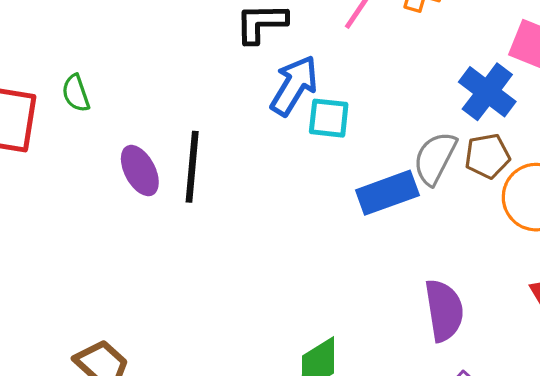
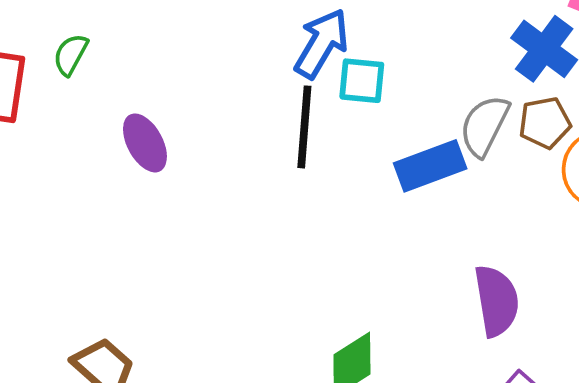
green semicircle: (76, 93) -> (71, 55), turned 48
black line: (192, 167) -> (304, 127), moved

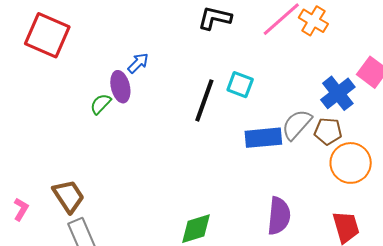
blue arrow: (322, 43) -> (138, 63), moved, size x0.6
green semicircle: (71, 55) -> (101, 104), moved

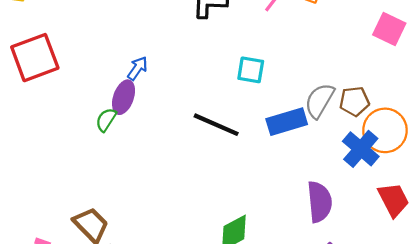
red square: (47, 35) -> (35, 58), turned -33
purple ellipse: (120, 87) -> (124, 97), turned 44
blue cross: (338, 93) -> (361, 149), moved
black line: (204, 100) -> (216, 125), moved, turned -75

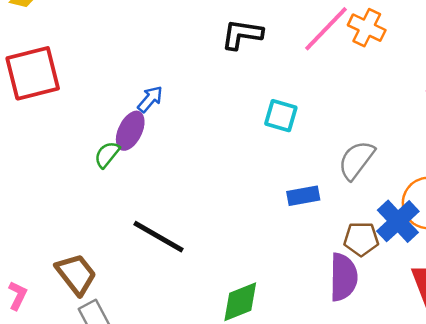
brown pentagon: (354, 101) -> (361, 239), moved
blue rectangle: (287, 122) -> (303, 196), moved, size x0.7
black line: (216, 125) -> (158, 237), moved

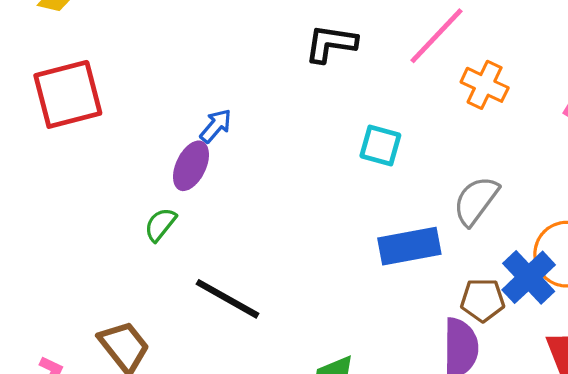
orange cross: (367, 28) -> (485, 85), moved
green semicircle: (107, 154) -> (160, 224), moved
blue rectangle: (303, 196) -> (409, 246), size x1.5

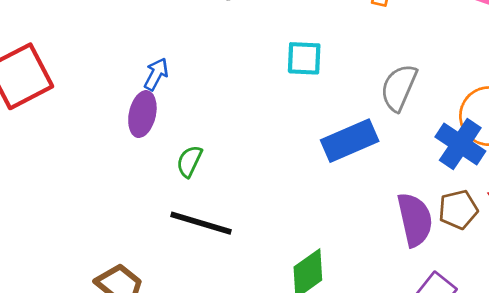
green semicircle: (160, 224) -> (189, 161), moved
brown pentagon: (483, 300) -> (458, 210), moved

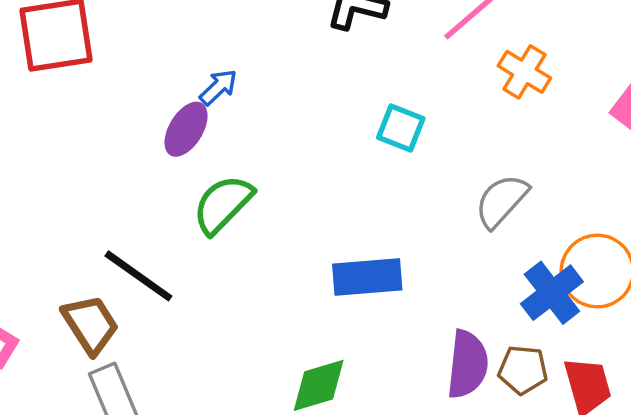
blue rectangle: (350, 141) -> (367, 277), moved
green semicircle: (189, 161) -> (223, 204), size x1.6
black line: (201, 223) -> (138, 276), moved

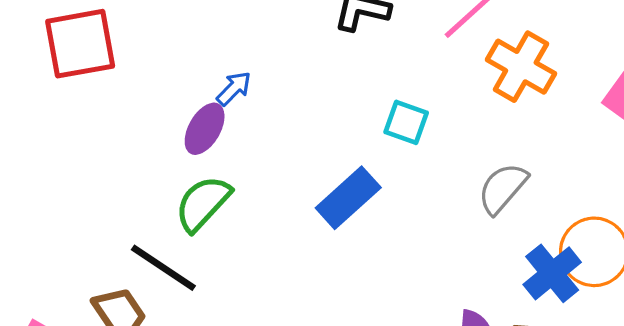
orange cross: (524, 72) -> (521, 67), size x1.4
green semicircle: (223, 204) -> (203, 203), moved
blue rectangle: (367, 277) -> (348, 198), moved, turned -36

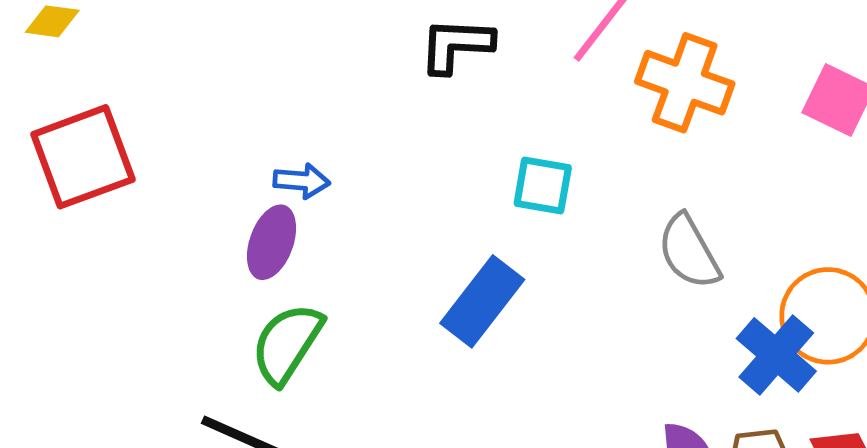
blue arrow: (234, 89) -> (302, 181), turned 60
gray semicircle: (503, 188) -> (689, 252), turned -60

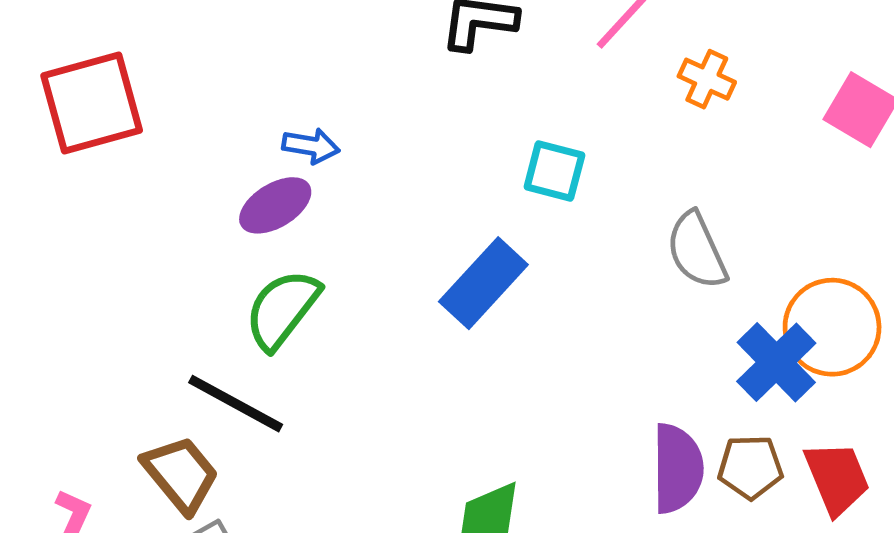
orange cross: (685, 83) -> (707, 79), size x0.6
purple ellipse: (272, 242) -> (275, 205), turned 34

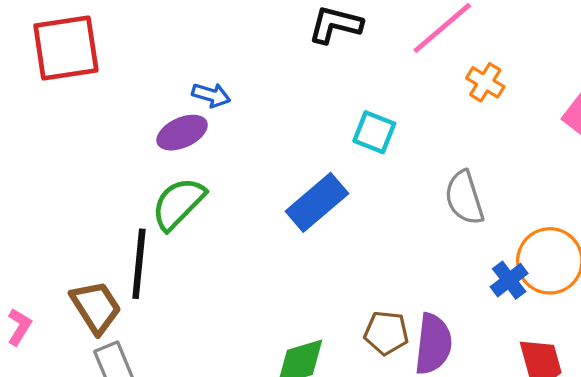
blue cross: (776, 362) -> (509, 280), size x0.7
black line: (236, 404) -> (139, 264), turned 60
brown pentagon: (750, 467) -> (386, 333), moved

